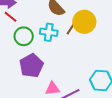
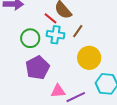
red line: (10, 17) -> (50, 18), moved
yellow circle: (84, 22) -> (89, 58), moved

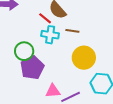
brown line: (78, 31) -> (72, 31), turned 64
green circle: (30, 38) -> (24, 51), moved

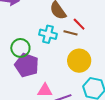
red line: (45, 18) -> (79, 24), moved
purple pentagon: (32, 68) -> (27, 65), turned -30

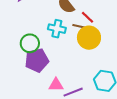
yellow circle: (79, 61) -> (89, 38), moved
purple pentagon: (27, 65) -> (37, 60), turned -30

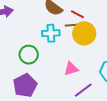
purple pentagon: (37, 60) -> (25, 85), moved
pink triangle: (56, 85) -> (71, 69), moved

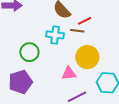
red line: (77, 14) -> (85, 21), turned -64
yellow circle: (84, 33) -> (87, 57), moved

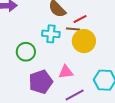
yellow circle: (87, 57) -> (84, 41), moved
purple pentagon: (20, 82) -> (41, 82), moved

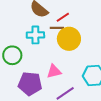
purple pentagon: (41, 82) -> (30, 84), turned 30

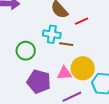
brown line: (57, 28) -> (66, 44), moved
yellow circle: (69, 39) -> (83, 68), moved

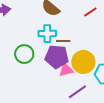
red line: (82, 21) -> (90, 12), moved
purple pentagon: (39, 82) -> (57, 57), moved

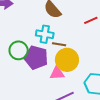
purple pentagon: (57, 57) -> (36, 58), moved
yellow circle: (83, 62) -> (67, 60), moved

